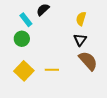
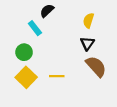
cyan rectangle: (26, 20) -> (35, 28), moved
green circle: (22, 39) -> (24, 52), moved

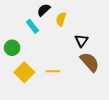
yellow semicircle: (88, 20) -> (61, 19), moved
green circle: (24, 52) -> (12, 48), moved

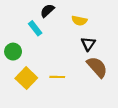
yellow semicircle: (61, 19) -> (79, 21), moved, turned -96

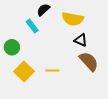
yellow semicircle: (79, 21) -> (73, 19), size x1.5
black triangle: (88, 44) -> (81, 40), turned -40

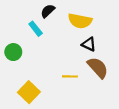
yellow line: (52, 71) -> (70, 76), moved
yellow square: (24, 72) -> (29, 92), moved

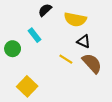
cyan rectangle: (36, 29) -> (34, 35), moved
yellow line: (70, 76) -> (66, 59), moved, turned 32

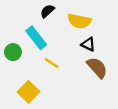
cyan rectangle: (34, 35) -> (36, 38), size x1.5
yellow line: (66, 59) -> (52, 63), moved

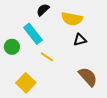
black triangle: (88, 44) -> (80, 40), turned -40
brown semicircle: (97, 68) -> (88, 77), moved

